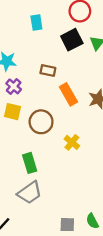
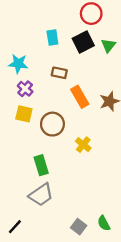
cyan rectangle: (36, 23) -> (52, 37), moved
gray square: (67, 225) -> (79, 227), turned 35

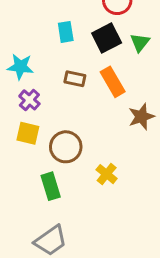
orange rectangle: (80, 97) -> (113, 82), moved
green rectangle: (41, 165) -> (51, 186), moved

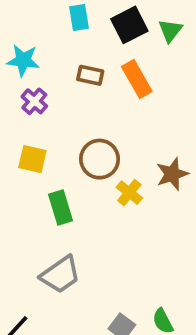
brown star: (141, 117) -> (172, 174), moved
yellow square: (28, 133) -> (32, 159), moved
brown circle: (66, 147) -> (100, 159), moved

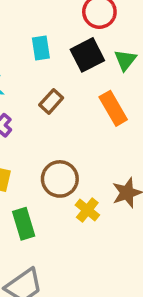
brown rectangle: (90, 75) -> (51, 101), turned -60
orange rectangle: (137, 79) -> (113, 108), moved

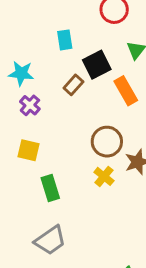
black square: (87, 55) -> (97, 65), moved
brown circle: (60, 179) -> (107, 142), moved

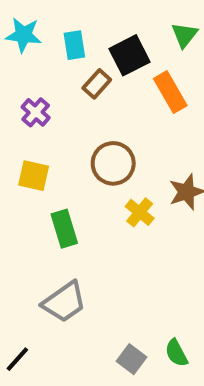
cyan rectangle: (65, 40) -> (74, 45), moved
cyan star: (21, 73) -> (23, 35), moved
brown circle: (107, 142) -> (113, 163), moved

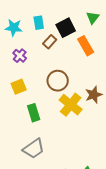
cyan star: (23, 35) -> (14, 28), moved
yellow square: (34, 176) -> (19, 87), turned -35
yellow cross: (140, 212) -> (71, 105), size x1.6

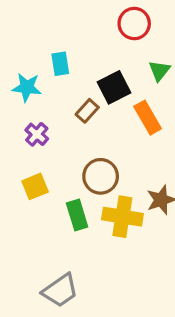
cyan rectangle: (39, 23) -> (60, 64), moved
yellow cross: (71, 105) -> (122, 217), turned -30
green rectangle: (34, 113) -> (77, 215), moved

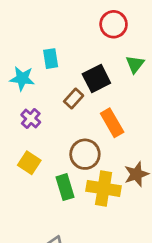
orange rectangle: (148, 118) -> (112, 123), moved
yellow square: (35, 186) -> (29, 163), turned -35

